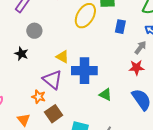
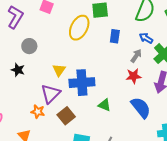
yellow triangle: (62, 57) -> (59, 70), turned 40
purple triangle: (52, 80) -> (51, 94), turned 40
brown square: (54, 114) -> (66, 116), moved

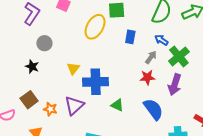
purple triangle: (51, 94) -> (74, 105), moved
brown square: (66, 116) -> (29, 100), moved

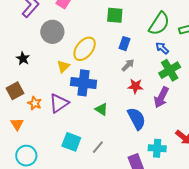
yellow ellipse: (95, 27) -> (85, 49), moved
blue arrow: (161, 40) -> (162, 48), moved
gray circle: (44, 43) -> (52, 32), moved, size x1.5
gray arrow: (151, 57) -> (128, 65), moved

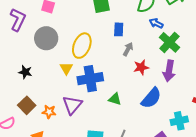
blue semicircle: (137, 119) -> (151, 98), turned 85

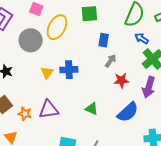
yellow ellipse: (82, 46) -> (57, 27), moved
blue cross: (90, 79) -> (69, 70), moved, size x0.7
purple triangle: (72, 105) -> (49, 110), turned 35

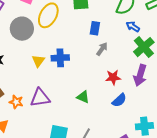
red star: (121, 80) -> (113, 77), moved
blue semicircle: (128, 112) -> (119, 100), size x0.7

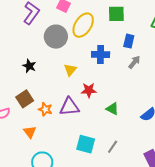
blue cross: (60, 58) -> (101, 54), moved
red star: (113, 77) -> (89, 90), moved

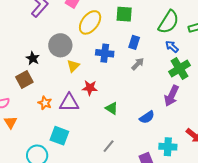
gray circle: (56, 37) -> (60, 45), moved
brown square: (25, 99) -> (24, 80), moved
orange triangle: (30, 132) -> (11, 122), moved
cyan square: (86, 144) -> (59, 136), moved

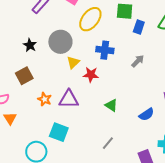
blue rectangle: (134, 42) -> (139, 27), moved
black star: (33, 58) -> (30, 45), moved
red star: (90, 88) -> (91, 75), moved

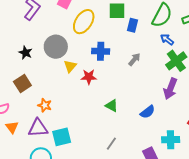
purple triangle: (69, 99) -> (38, 128), moved
cyan square: (59, 132) -> (62, 137), turned -30

